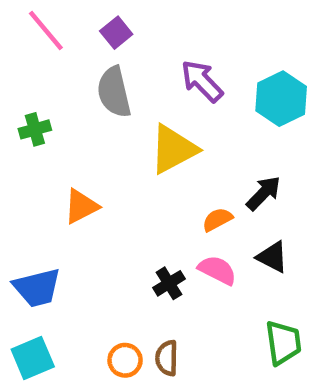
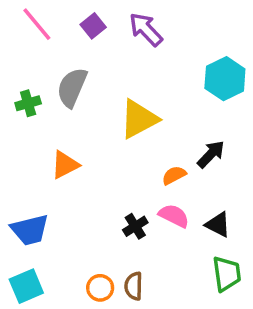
purple arrow: (202, 81) -> (146, 29), moved
gray semicircle: (114, 92) -> (72, 87), moved, turned 36
black triangle: (272, 257) -> (218, 225), moved

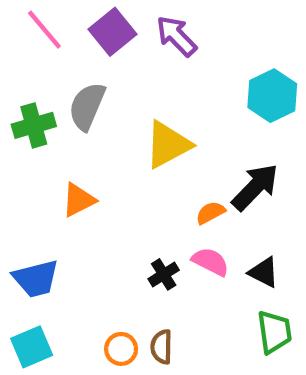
purple square: (93, 26) -> (113, 32), size x1.5
green cross: (28, 103) -> (34, 125), size x1.4
black arrow: (211, 154) -> (255, 187), size x1.4

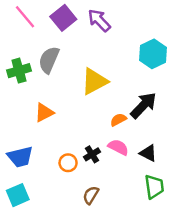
brown semicircle: (162, 347) -> (91, 195), turned 30
orange circle: (121, 349) -> (68, 163), moved

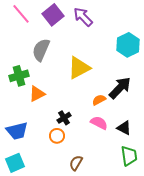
green cross: (19, 71) -> (19, 76), moved
black cross: (92, 154) -> (64, 118), moved

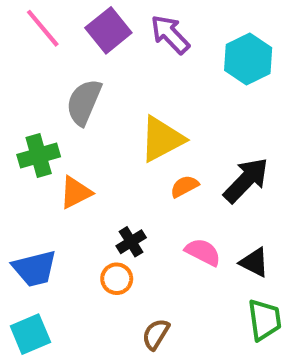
cyan hexagon: (128, 45) -> (248, 59), moved
orange semicircle: (99, 100) -> (184, 186), moved

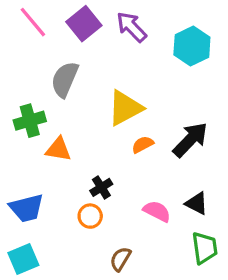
orange triangle: (76, 192) -> (58, 149), turned 36
pink semicircle: (203, 252) -> (157, 211), moved

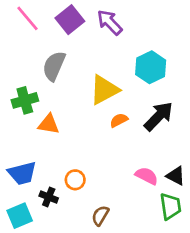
cyan hexagon: (192, 46) -> (151, 67), moved
black cross: (101, 187) -> (49, 197), moved, turned -36
black triangle: (197, 203) -> (176, 176), moved
pink semicircle: (157, 211) -> (147, 176), moved

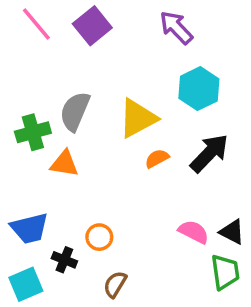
purple arrow: (110, 22) -> (176, 27), moved
gray semicircle: (54, 66) -> (75, 111), moved
brown semicircle: (100, 216) -> (115, 284), moved

